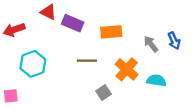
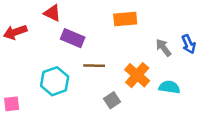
purple rectangle: (73, 23) -> (73, 38), moved
orange rectangle: (111, 32) -> (125, 19), moved
cyan hexagon: (33, 64) -> (55, 81), moved

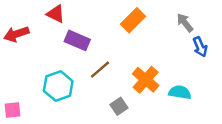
orange rectangle: (125, 19) -> (133, 20), turned -40
gray arrow: (163, 48) -> (185, 23), moved
brown line: (94, 66) -> (100, 70), turned -42

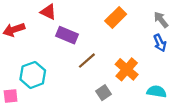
blue arrow: (200, 47) -> (160, 43), moved
cyan hexagon: (58, 86) -> (33, 75), moved
cyan semicircle: (180, 92) -> (157, 92), moved

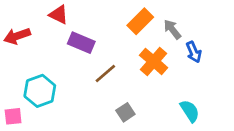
gray arrow: (161, 20) -> (172, 29), moved
orange cross: (127, 69) -> (154, 61), moved
cyan semicircle: (157, 92) -> (190, 111), turned 48

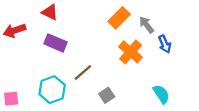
purple rectangle: (81, 43) -> (56, 43), moved
brown line: (105, 73) -> (83, 73), moved
cyan hexagon: (40, 91) -> (52, 90), moved

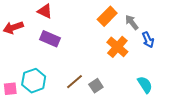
brown line: (83, 73) -> (75, 82), moved
cyan hexagon: (52, 90) -> (34, 81), moved

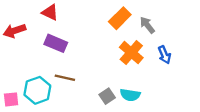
blue arrow: (148, 40) -> (164, 55), moved
brown line: (75, 82) -> (65, 78), moved, turned 54
cyan semicircle: (145, 85) -> (130, 95), moved, turned 132

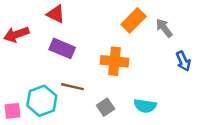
orange cross: (131, 53) -> (114, 61), moved, turned -35
gray square: (107, 96) -> (106, 107), moved

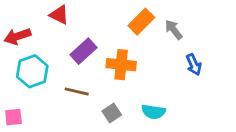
purple rectangle: (62, 48) -> (83, 51), moved, turned -65
cyan hexagon: (42, 101) -> (32, 71), moved

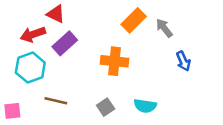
red arrow: (17, 36) -> (33, 34), moved
purple rectangle: (83, 51) -> (65, 43), moved
brown line: (77, 92) -> (56, 101), moved

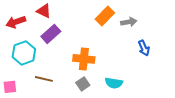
gray arrow: (164, 28) -> (129, 22), turned 119
red arrow: (33, 34) -> (16, 22), moved
orange cross: (114, 61) -> (84, 59), moved

